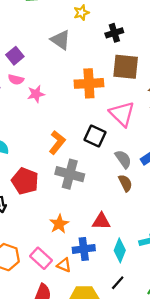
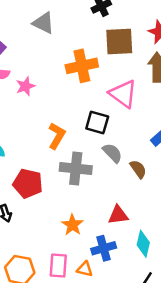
gray semicircle: (123, 159) -> (112, 153), moved
pink rectangle: (41, 258) -> (58, 266), turned 60

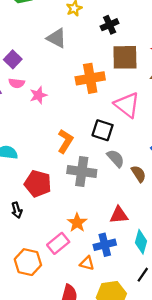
pink rectangle: (58, 266) -> (58, 243), moved, turned 45

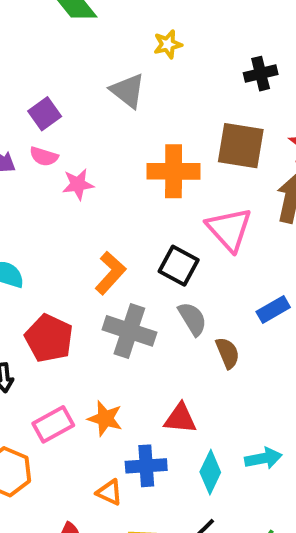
black cross: (110, 25) -> (261, 74), moved
orange star: (77, 223) -> (105, 418), turned -30
pink rectangle: (58, 243) -> (53, 424), moved

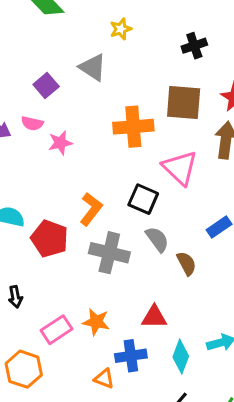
purple square: (45, 114) -> (46, 85), moved
red pentagon: (49, 338) -> (50, 239), moved

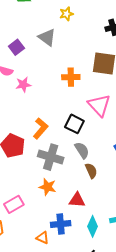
orange cross: (133, 127) -> (71, 77), size x0.7
brown semicircle: (187, 263) -> (91, 171), moved
orange star: (96, 322) -> (48, 187), moved

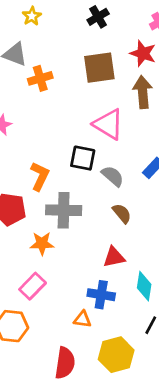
orange cross: (71, 77) -> (40, 78), moved
gray semicircle: (82, 150) -> (113, 176), moved
orange star: (48, 187) -> (42, 243), moved
blue cross: (61, 224) -> (101, 295), turned 30

